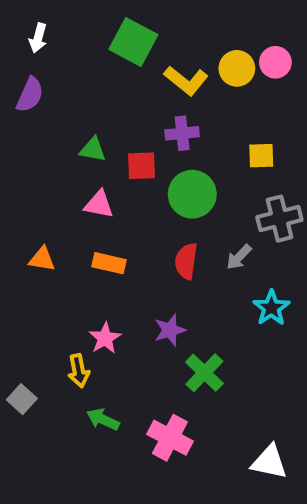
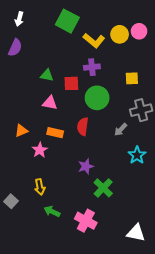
orange triangle: (42, 259) -> (21, 131), turned -32
red semicircle: (186, 261) -> (83, 126), moved
pink star: (105, 338) -> (40, 150), moved

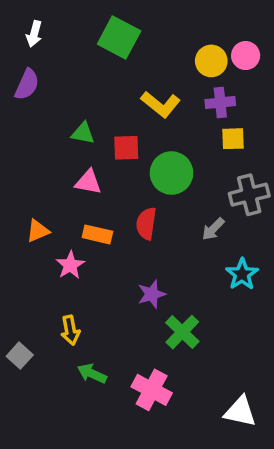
yellow L-shape: (94, 40) -> (161, 104), moved
purple cross: (92, 67) -> (220, 103), moved

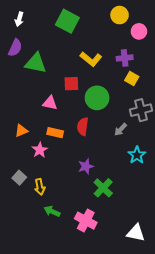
yellow circle: (211, 61) -> (120, 15), moved
green triangle: (83, 133) -> (36, 63), moved, size x1.6
yellow square: (233, 139) -> (132, 78), turned 32
gray square: (20, 356) -> (19, 178), moved

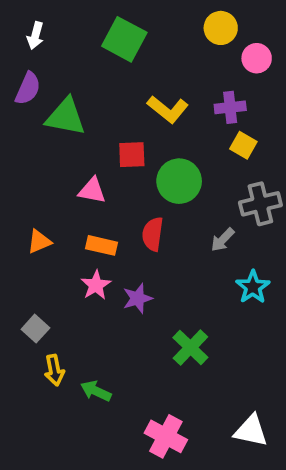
pink star: (40, 150) -> (96, 285), moved
purple star: (86, 166) -> (137, 298), moved
yellow arrow: (40, 187) -> (54, 370), moved
pink cross: (86, 221) -> (166, 436), moved

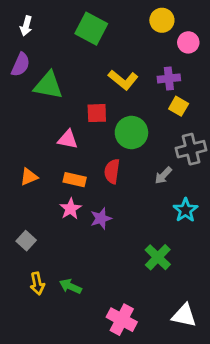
green cross: (190, 348) -> (158, 257), moved
yellow arrow: (54, 370) -> (37, 284), moved

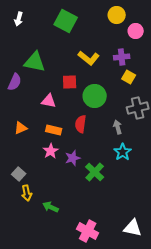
purple semicircle: (21, 65) -> (15, 82), moved
gray arrow: (163, 175) -> (118, 127), turned 120
cyan star: (186, 210) -> (123, 152), moved
green cross: (158, 257) -> (95, 172), moved
yellow arrow: (37, 284) -> (27, 193), moved

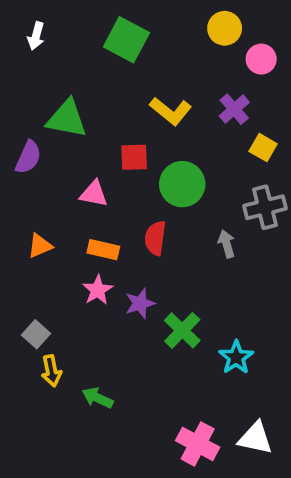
purple cross: (122, 57) -> (234, 109), turned -35
yellow square: (129, 77) -> (263, 148), moved
cyan star: (123, 152) -> (236, 357), moved
pink cross: (88, 231) -> (198, 444), moved

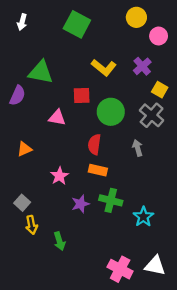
gray cross: (265, 207) -> (152, 115), moved, turned -35
orange rectangle: (103, 250) -> (98, 170), moved
purple star: (140, 303) -> (80, 204), moved
green cross: (182, 330) -> (111, 200), turned -30
green arrow: (98, 398) -> (59, 241), turned -132

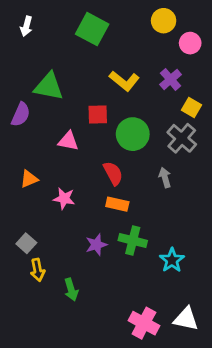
red semicircle: (94, 144) -> (113, 173), turned 144
pink star: (59, 176) -> (64, 199), moved, turned -30

